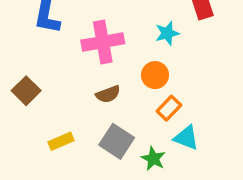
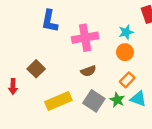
orange circle: (155, 75) -> (125, 52), moved
yellow rectangle: (61, 141) -> (58, 101), size x1.6
green star: (153, 159) -> (117, 100), moved

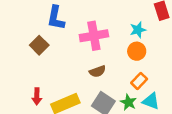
brown square: (36, 69) -> (39, 45), moved
red arrow: (13, 87) -> (37, 96), moved

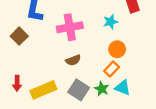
orange circle: (137, 51) -> (117, 49), moved

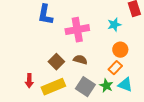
brown square: (19, 36) -> (56, 62), moved
brown semicircle: (73, 60) -> (80, 60), turned -144

